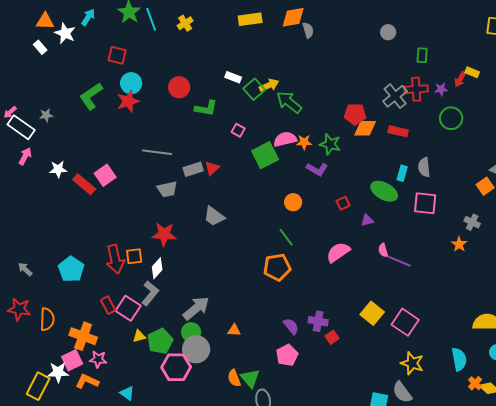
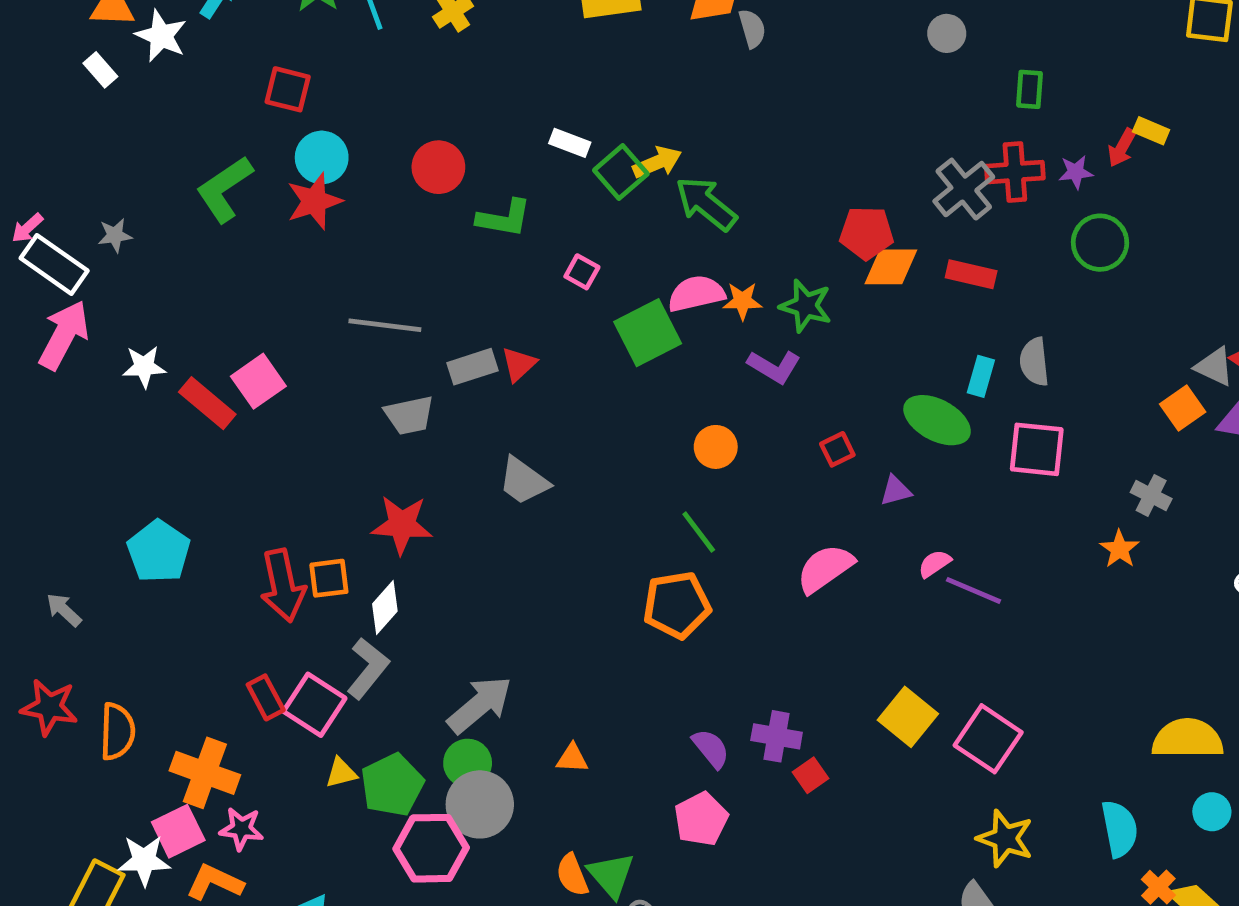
pink arrow: (25, 156) -> (64, 335), size x1.6
pink semicircle: (383, 250) -> (935, 564), turned 72
cyan pentagon: (71, 269) -> (159, 551), moved

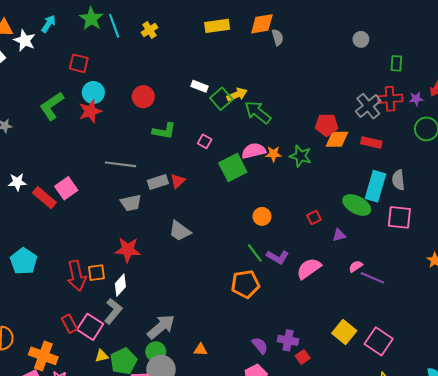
green L-shape: (504, 218) -> (164, 131), moved
purple L-shape: (774, 367) -> (278, 257), moved
cyan rectangle: (981, 376) -> (375, 186), size x1.8

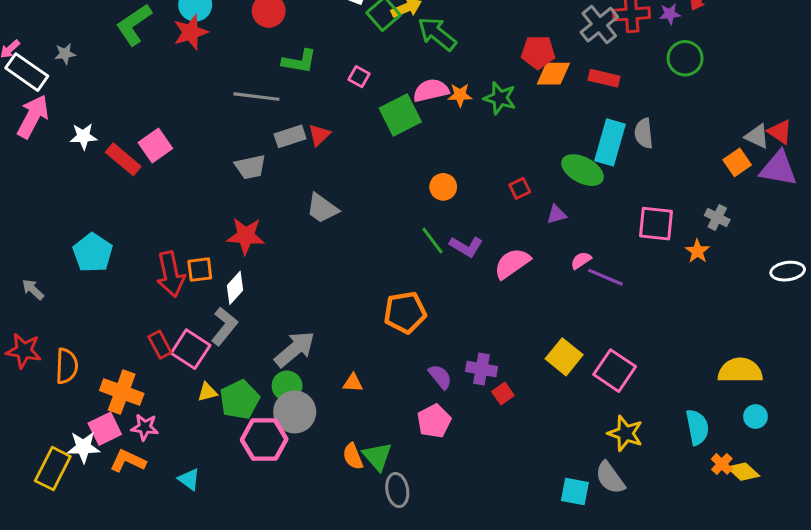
gray line: (120, 164) -> (256, 97), moved
pink square: (399, 217) -> (656, 224), moved
orange pentagon: (245, 284) -> (405, 312), moved

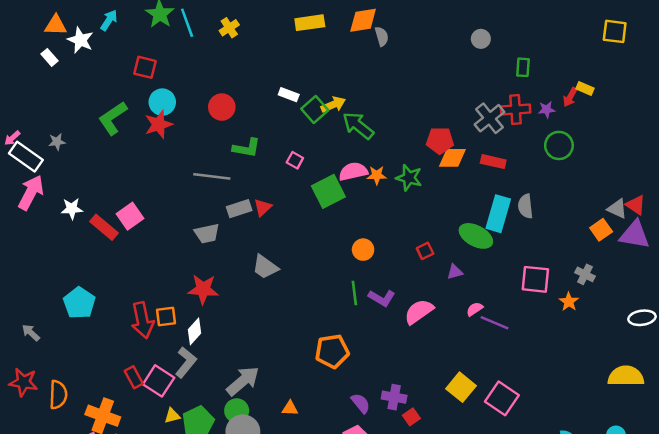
green line: (432, 240) -> (354, 293), turned 30
yellow semicircle: (740, 371) -> (626, 376), moved

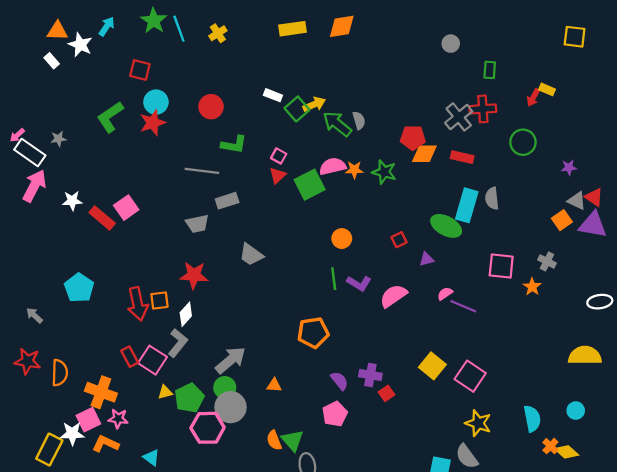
gray semicircle: (382, 36) -> (359, 120), moved
purple star: (547, 110) -> (569, 167), moved
red triangle: (263, 207) -> (278, 175), moved

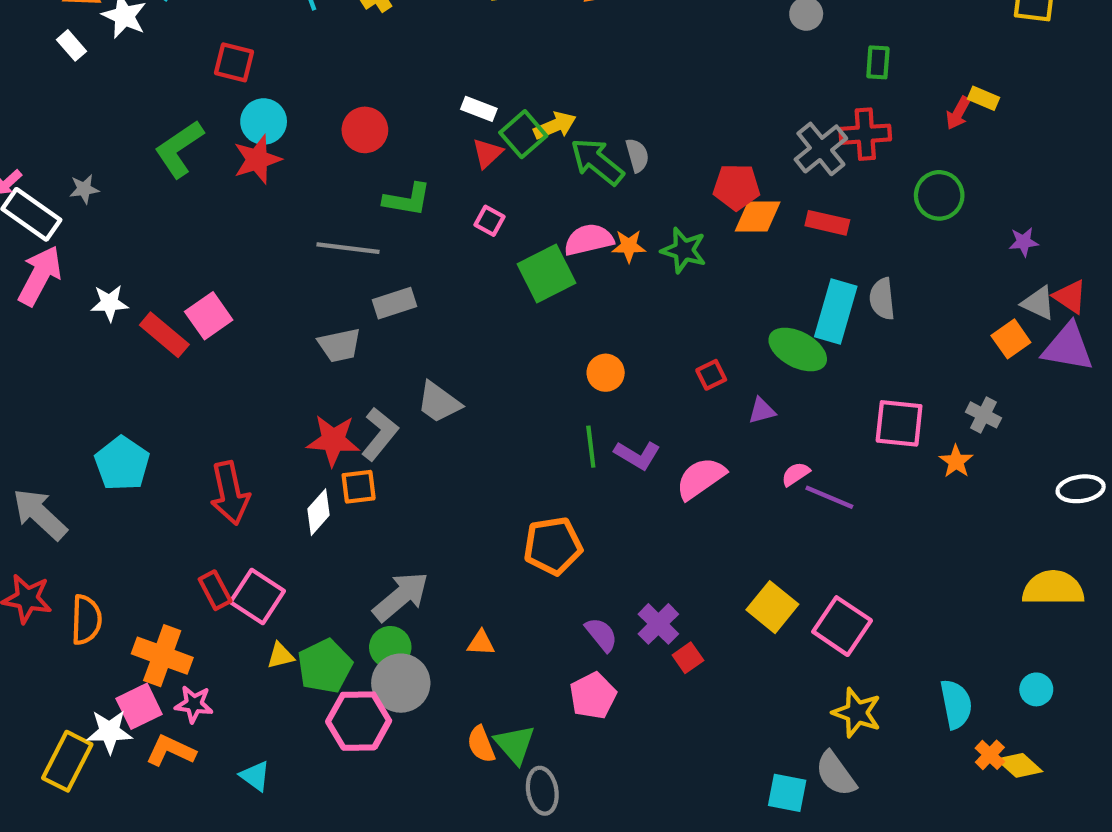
red triangle: (278, 175) -> (487, 153), moved
orange square: (159, 300) -> (359, 487), moved
gray arrow: (34, 315) -> (40, 514), size x1.8
gray L-shape: (178, 343) -> (380, 434), moved
purple cross: (370, 375) -> (658, 624), turned 35

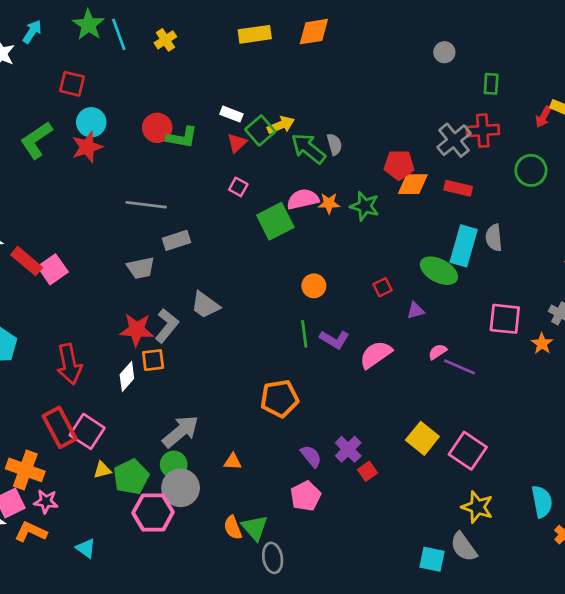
green L-shape: (407, 200) -> (182, 137), moved
pink square: (209, 316) -> (53, 269), moved
red rectangle: (215, 590) -> (60, 427), size x1.6

